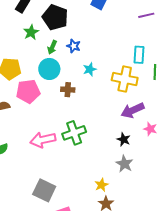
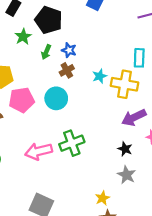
cyan circle: (49, 69) -> (56, 98), moved
cyan star: (90, 69) -> (100, 76), moved
brown cross: (68, 90) -> (67, 70), moved, turned -32

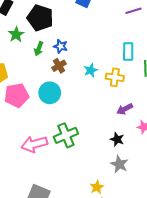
yellow cross: (125, 84) -> (115, 77), size x0.7
purple arrow: (134, 118) -> (125, 109), size x0.7

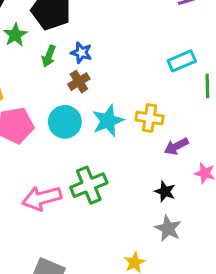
cyan rectangle: (128, 52) -> (182, 61), turned 66
cyan star: (91, 70) -> (108, 121), moved, size x1.5
yellow cross: (115, 77) -> (150, 118), moved

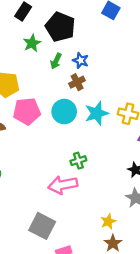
green cross: (89, 185) -> (78, 161), size x0.6
pink arrow: (42, 198) -> (63, 185), moved

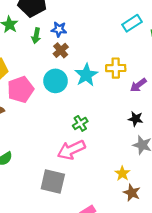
gray square: (42, 226) -> (53, 181), moved

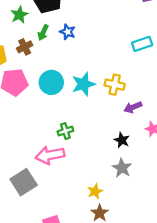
brown cross: (61, 50) -> (25, 47), moved
gray square: (53, 181) -> (24, 182), turned 30

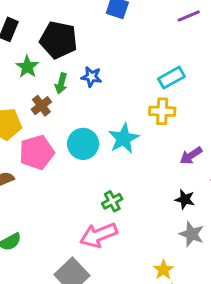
cyan rectangle: (142, 44) -> (171, 78), moved
yellow cross: (115, 85) -> (162, 111), moved

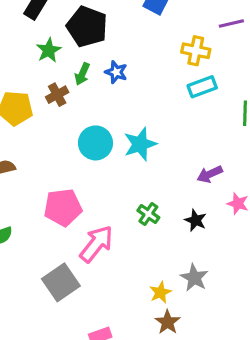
yellow cross: (162, 111) -> (196, 51), moved
pink pentagon: (37, 152) -> (63, 207), moved
green cross: (112, 201) -> (148, 214), moved, turned -36
gray star: (192, 234) -> (194, 278), moved
pink arrow: (99, 235) -> (96, 244), turned 141

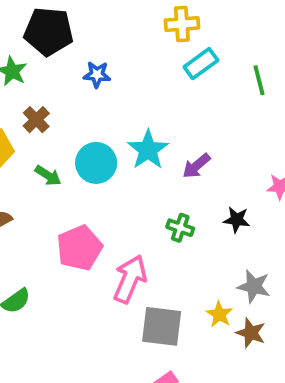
green arrow: (82, 74) -> (48, 176), moved, turned -65
purple arrow: (210, 174) -> (196, 166), moved
gray square: (61, 282) -> (162, 326), moved, turned -33
brown star: (168, 322) -> (251, 333), moved

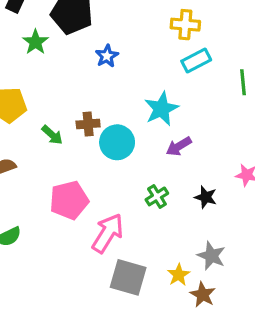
blue star: (97, 75) -> (107, 56), turned 30
brown cross: (36, 120) -> (88, 124), moved, turned 30
cyan star: (148, 150) -> (161, 109), moved
cyan circle: (96, 163) -> (117, 142), moved
green cross: (180, 228) -> (157, 196), turned 30

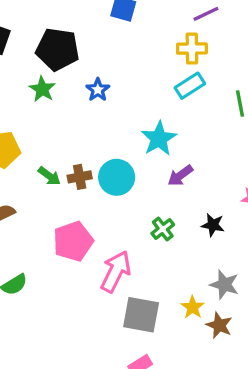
yellow cross: (185, 25) -> (192, 49), moved
green star: (36, 42) -> (42, 89), moved
brown cross: (88, 124) -> (80, 177), moved

